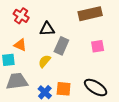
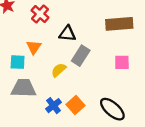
orange triangle: (20, 45) -> (34, 47), turned 32
orange square: (64, 89) -> (76, 105), turned 35

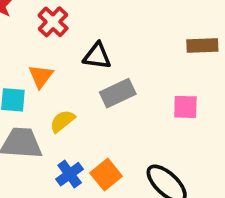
brown rectangle: (119, 24) -> (202, 45), moved, size x0.7
gray rectangle: (81, 56) -> (118, 93), turned 30
yellow semicircle: (59, 70) -> (62, 121), moved

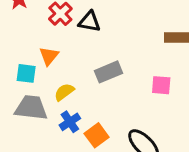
black triangle: (97, 56) -> (89, 22), moved
blue cross: (70, 174) -> (70, 122), moved

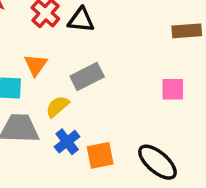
gray rectangle: (109, 72) -> (87, 77), moved
orange square: (97, 135) -> (100, 155), turned 30

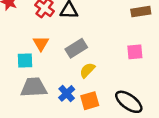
yellow semicircle: (57, 107) -> (87, 70), moved

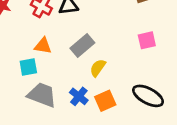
orange triangle: (41, 43) -> (43, 46), turned -42
gray trapezoid: (34, 87) -> (42, 95), turned 32

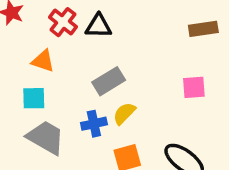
orange triangle: (43, 46) -> (43, 61), moved
blue cross: (79, 96) -> (94, 124), moved, turned 30

